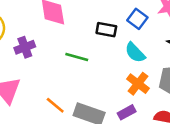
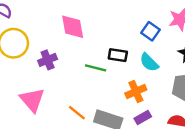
black rectangle: (106, 30) -> (118, 55), moved
orange cross: (138, 84) -> (136, 91), moved, turned 30

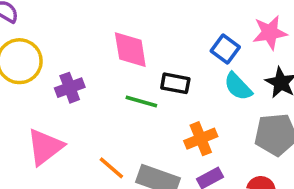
pink diamond: (73, 27) -> (130, 50), moved
cyan semicircle: (149, 62) -> (238, 86), moved
pink triangle: (32, 100) -> (45, 147), turned 32

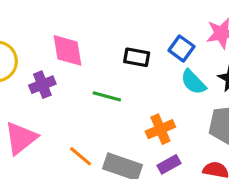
pink diamond: (130, 50) -> (67, 50), moved
black rectangle: (175, 83) -> (137, 57), moved

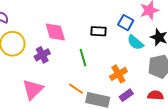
green line: (107, 96) -> (83, 58), turned 66
orange line: (81, 156) -> (76, 89), moved

